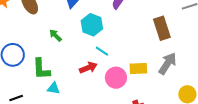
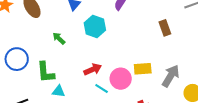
brown rectangle: (162, 28) -> (165, 28), size x0.7
cyan line: (102, 51) -> (102, 89), moved
gray arrow: (168, 64) -> (171, 76), moved

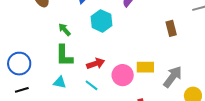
blue circle: (17, 59) -> (19, 64), moved
green L-shape: (46, 72) -> (64, 56), moved
cyan line: (102, 89) -> (92, 85), moved

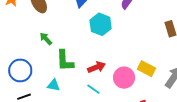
green arrow: (65, 30) -> (46, 39), moved
yellow rectangle: (145, 67) -> (146, 69), turned 30
cyan triangle: (60, 82) -> (54, 85), moved

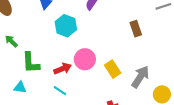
yellow rectangle: (146, 69) -> (113, 69), turned 30
pink circle: (124, 78) -> (85, 59), moved

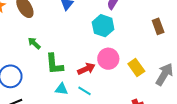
cyan hexagon: (66, 26) -> (103, 26), moved
cyan triangle: (20, 87) -> (61, 89), moved

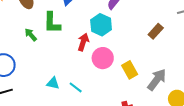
brown rectangle: (158, 26) -> (156, 31), turned 56
green L-shape: (54, 64) -> (52, 23), moved
red arrow: (86, 69) -> (83, 42), moved, turned -54

